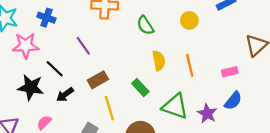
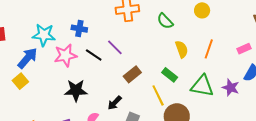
orange line: (190, 65) -> (209, 49), turned 42
black line: (55, 69) -> (94, 55), moved
black arrow: (65, 95) -> (115, 103), moved
yellow line: (109, 108) -> (158, 95), moved

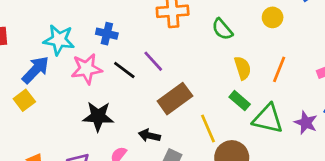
brown rectangle: (132, 74) -> (175, 99), size x1.4
green rectangle: (170, 75) -> (240, 101), moved
black arrow: (115, 103) -> (149, 135), turned 56

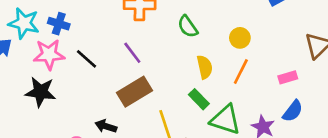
yellow circle: (273, 17) -> (240, 38), moved
blue cross: (107, 34) -> (59, 24), moved
purple line: (153, 61) -> (132, 53), moved
black star: (98, 116) -> (40, 92), moved

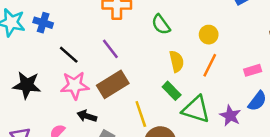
pink star: (49, 54) -> (75, 85), moved

